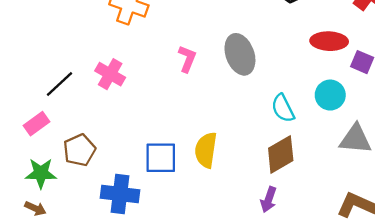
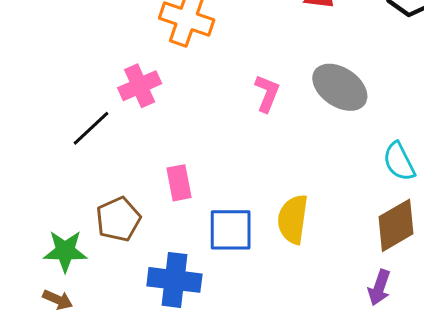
gray ellipse: (240, 54) -> (340, 87), turned -36
pink cross: (110, 74) -> (140, 86), moved, turned 36
pink rectangle: (36, 124) -> (179, 183), moved, turned -65

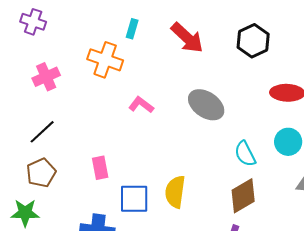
pink cross: (140, 86) -> (46, 77), moved
pink L-shape: (267, 93) -> (141, 105), moved, turned -75
brown pentagon: (118, 219) -> (41, 173), moved

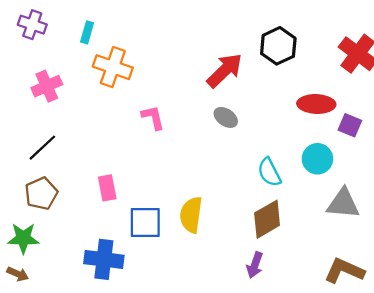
cyan rectangle: (132, 29) -> (87, 32), moved
red arrow: (187, 38) -> (225, 70), moved, turned -87
pink L-shape: (141, 105) -> (153, 117), turned 40
gray ellipse: (206, 105) -> (226, 117), size x0.6

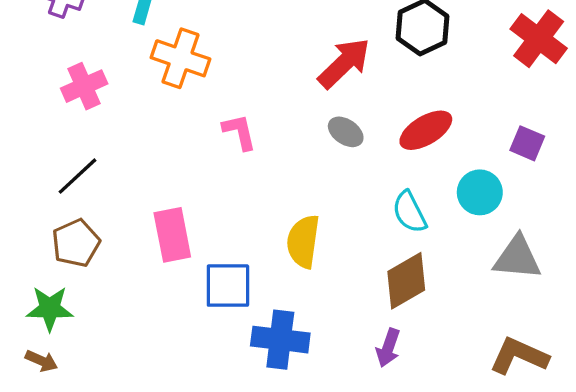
red ellipse: (316, 104) -> (426, 130), moved, turned -33
pink rectangle: (107, 188) -> (172, 235), size x1.4
yellow semicircle: (191, 215) -> (303, 241), moved
blue cross: (104, 259) -> (280, 340), moved

